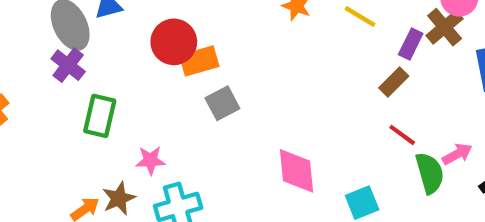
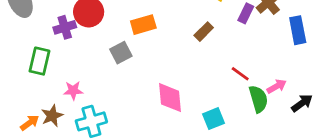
orange rectangle: (199, 61) -> (143, 25), moved
purple cross: (68, 65) -> (65, 27), moved, turned 35
brown rectangle: (394, 82) -> (204, 32), moved

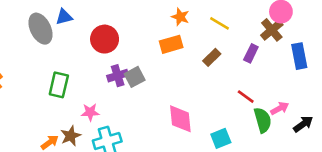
purple rectangle: (246, 13) -> (251, 53), moved
orange rectangle: (143, 25) -> (171, 44), moved
purple cross: (65, 27) -> (118, 76), moved

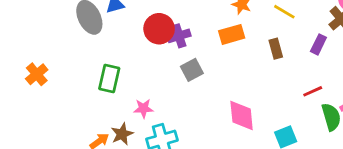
brown rectangle: (212, 57) -> (276, 49), turned -60
purple cross: (118, 76) -> (179, 36), moved
red line: (246, 97) -> (313, 91), turned -60

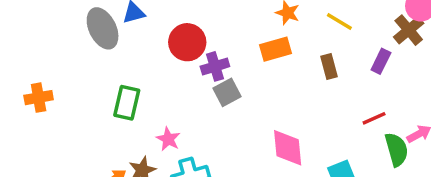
purple cross: (179, 36) -> (215, 66), moved
orange cross: (37, 74) -> (39, 98), turned 30
pink star: (143, 108) -> (168, 139), turned 30

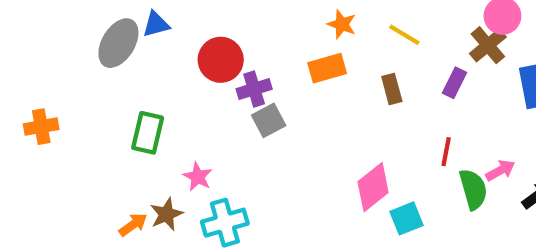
gray ellipse: (103, 28) -> (118, 43), turned 57
red line: (374, 118) -> (446, 152), turned -55
pink diamond: (288, 148) -> (373, 187), moved, turned 57

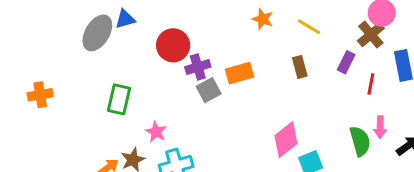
orange rectangle: (327, 68) -> (240, 73), moved
red line: (446, 152) -> (371, 84), moved
pink arrow: (500, 170) -> (380, 127), turned 120

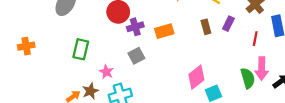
purple rectangle: (346, 62) -> (228, 24), moved
gray square: (209, 90) -> (136, 56), moved
pink arrow: (380, 127) -> (262, 69), size x1.5

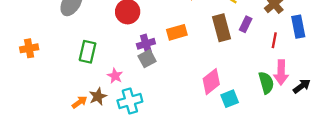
purple cross: (135, 27) -> (146, 44), moved
brown rectangle: (206, 27) -> (222, 28), size x1.6

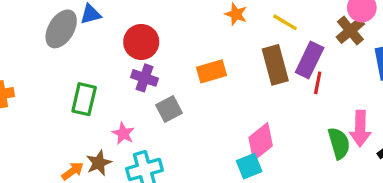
purple rectangle: (246, 24) -> (310, 60), size x1.5
red line: (274, 40) -> (318, 83), moved
purple cross: (146, 44) -> (145, 78), moved, turned 36
cyan square: (230, 99) -> (249, 166), moved

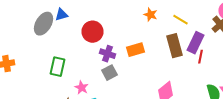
purple cross: (145, 78) -> (108, 54), moved

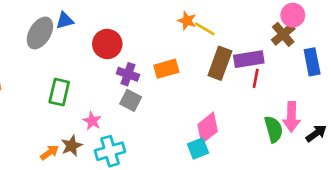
yellow line: (180, 20) -> (205, 29), moved
purple rectangle: (196, 43) -> (249, 59), turned 55
brown rectangle: (174, 46) -> (220, 63), turned 35
gray square: (110, 73) -> (131, 100), turned -35

